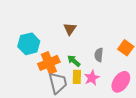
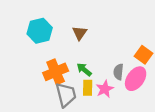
cyan hexagon: (29, 44) -> (40, 31), moved
gray semicircle: (99, 55) -> (118, 72), moved
pink ellipse: (121, 82) -> (136, 79), moved

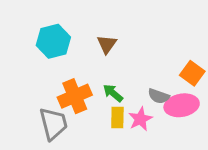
gray semicircle: (118, 72) -> (159, 96), turned -77
pink ellipse: (136, 79) -> (182, 105), turned 45
gray trapezoid: (66, 95) -> (53, 124), moved

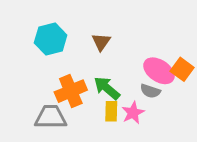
green arrow: (113, 93) -> (107, 88), size x1.4
pink ellipse: (182, 105) -> (159, 71), moved, turned 44
gray trapezoid: (53, 124) -> (51, 117), turned -76

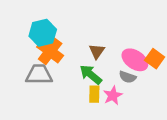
brown triangle: (101, 42) -> (97, 51), moved
orange cross: (71, 91) -> (50, 51), moved, turned -30
gray trapezoid: (51, 117) -> (39, 75), moved

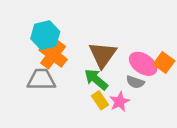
brown triangle: (97, 51) -> (103, 55), size x1.6
yellow rectangle: (94, 94) -> (100, 100), turned -35

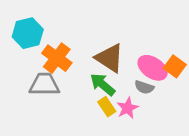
cyan hexagon: (45, 35) -> (28, 33), moved
brown triangle: (103, 55) -> (110, 58), turned -32

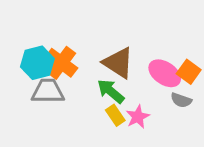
cyan hexagon: (28, 33) -> (37, 63), moved
gray semicircle: (144, 87) -> (181, 100), moved

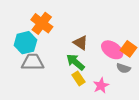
orange cross: (61, 63) -> (42, 23), moved
brown triangle: (118, 63) -> (81, 43), size x0.7
pink star: (138, 117) -> (101, 86), moved

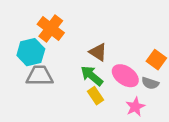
pink ellipse: (112, 50) -> (125, 76), moved
pink star: (101, 86) -> (135, 107), moved

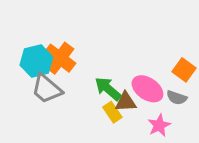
orange cross: (51, 29) -> (60, 58), moved
brown triangle: (98, 52) -> (126, 102), moved, turned -36
gray trapezoid: (40, 76) -> (47, 89), turned -140

